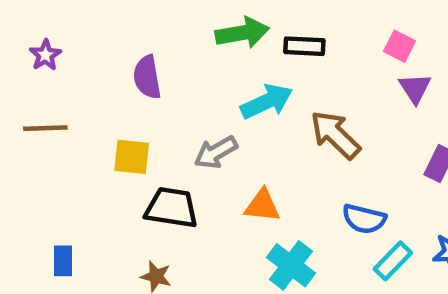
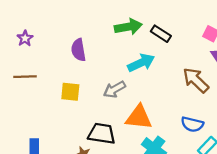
black rectangle: (304, 46) -> (161, 34), turned 30
brown arrow: (335, 135) -> (196, 80), moved
orange triangle: (262, 206) -> (139, 117), size x1.4
black trapezoid: (171, 208) -> (102, 134), moved

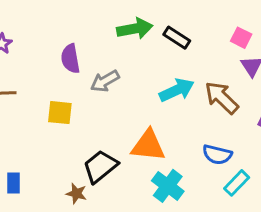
cyan arrow: (141, 63) -> (177, 90), moved
gray arrow: (114, 89) -> (105, 81), moved
black trapezoid: (102, 134) -> (100, 167), turned -48

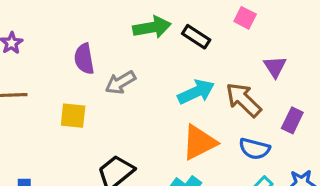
pink square: (241, 38) -> (245, 18), moved
orange triangle: (148, 146) -> (199, 142), moved, turned -33
blue semicircle: (217, 155) -> (254, 149), moved

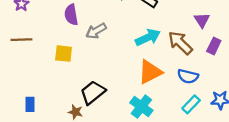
purple rectangle: (292, 120) -> (214, 46), moved

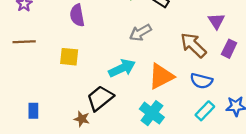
gray arrow: (96, 31) -> (140, 33), moved
cyan arrow: (148, 37) -> (122, 68), moved

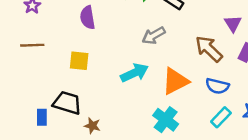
black trapezoid: (100, 98) -> (67, 103), moved, turned 56

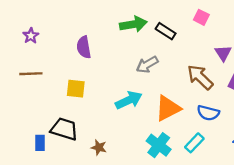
cyan rectangle: (221, 117) -> (194, 143), moved
brown star: (92, 126) -> (99, 147), moved

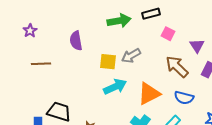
pink square: (201, 17) -> (168, 34), moved
black rectangle: (166, 31) -> (151, 14), moved, turned -48
brown line: (31, 74) -> (41, 64), moved
yellow square: (76, 89) -> (108, 62), moved

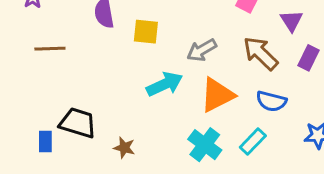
gray arrow: (131, 56) -> (202, 50), moved
yellow square: (108, 62) -> (146, 32), moved

